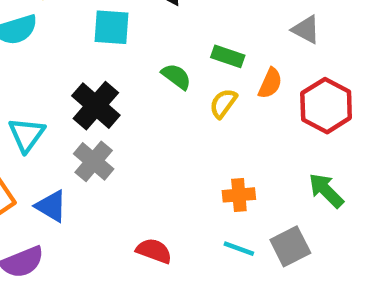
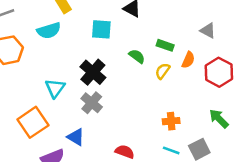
blue triangle: (51, 206) -> (76, 137), moved

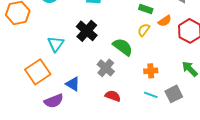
green semicircle: (137, 56) -> (123, 47), moved, size x1.5
orange semicircle: (188, 60) -> (165, 21), turned 32
gray cross: (92, 103) -> (106, 68), moved

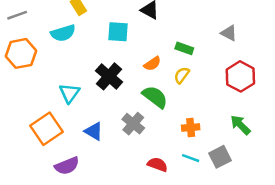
orange semicircle: (165, 21) -> (152, 64), moved
blue triangle: (73, 84) -> (94, 131), moved
red semicircle: (113, 96) -> (157, 164), moved

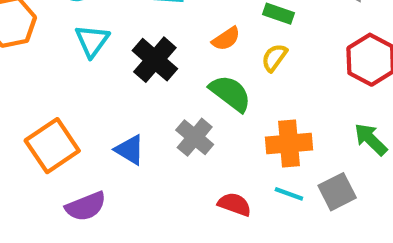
cyan triangle: (69, 93) -> (92, 41), moved
orange cross: (191, 127) -> (289, 144), size x1.5

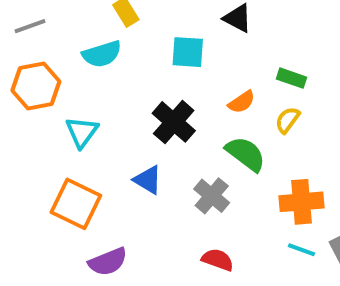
cyan triangle: (92, 41) -> (82, 132), moved
orange square: (52, 146) -> (76, 204), turned -30
blue triangle: (130, 150) -> (148, 180), moved
red semicircle: (235, 204) -> (218, 260), moved

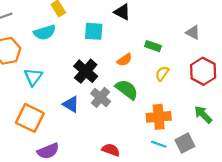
yellow semicircle: (288, 120) -> (162, 73), moved
gray cross: (212, 196) -> (101, 97), moved

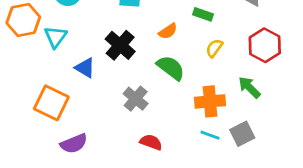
cyan triangle: (33, 77) -> (56, 37), moved
gray cross: (101, 97) -> (136, 99), moved
blue triangle: (71, 104) -> (85, 68), moved
green arrow: (203, 115) -> (249, 87), moved

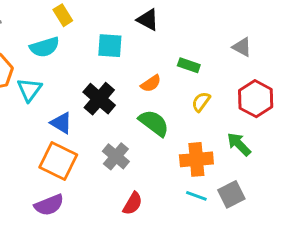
orange square: (51, 103) -> (58, 161), moved
red semicircle: (151, 142) -> (133, 203), turned 100

